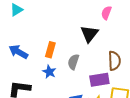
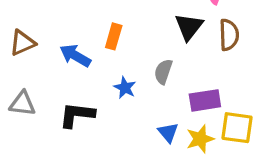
orange rectangle: (50, 50) -> (114, 36), moved
brown semicircle: (114, 61) -> (229, 35), moved

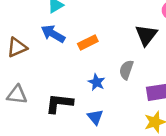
orange rectangle: (114, 36) -> (88, 42), turned 48
blue arrow: (75, 56) -> (53, 34), moved
blue triangle: (168, 132) -> (95, 117), moved

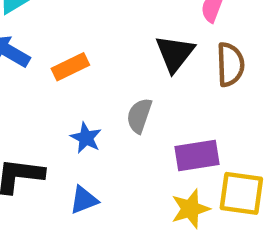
blue triangle: (95, 117) -> (84, 200), turned 49

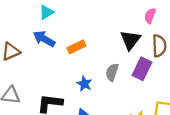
purple rectangle: (197, 156) -> (142, 69), moved, turned -55

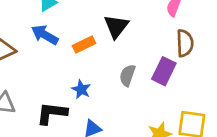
black triangle: (130, 40) -> (116, 26), moved
blue star: (84, 84) -> (81, 89), moved

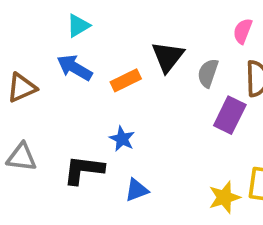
gray semicircle: (127, 75) -> (208, 73), moved

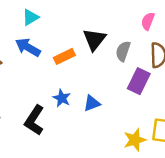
black L-shape: (84, 170) -> (34, 120), turned -64
blue triangle: (137, 190) -> (92, 103), moved

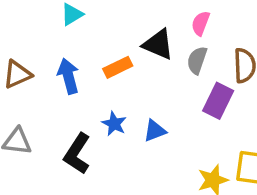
pink semicircle: (148, 21) -> (201, 23), moved
black triangle: (94, 39) -> (158, 44), turned -45
blue arrow: (28, 47) -> (68, 76), moved, turned 45

